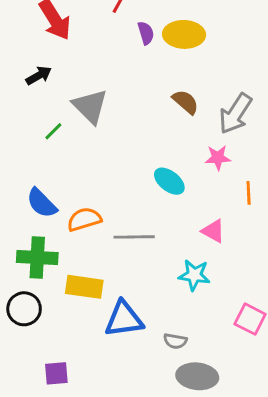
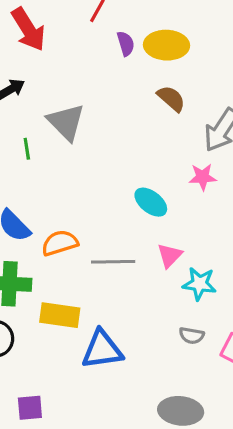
brown semicircle: (185, 102) -> (171, 98), moved
green line: (53, 131) -> (27, 149), turned -54
pink triangle: (213, 231) -> (170, 255), moved, turned 45
cyan star: (194, 275) -> (199, 284), moved
gray semicircle: (175, 341) -> (192, 336), moved

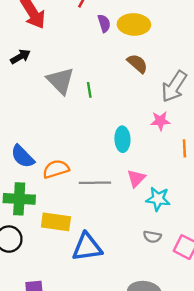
green line: (27, 149) -> (89, 90), moved
cyan ellipse: (151, 202) -> (122, 139), turned 50

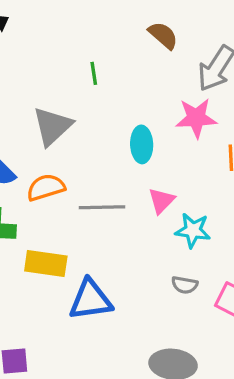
gray triangle: (61, 81) -> (52, 126), moved, turned 32
pink star: (160, 121) -> (196, 118), size x1.4

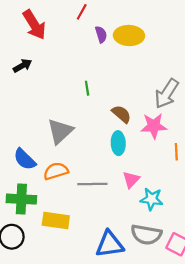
brown semicircle: (163, 35) -> (121, 114), moved
green line: (94, 73) -> (87, 88), moved
gray semicircle: (185, 285) -> (146, 235), size x1.8
blue triangle: (90, 300) -> (110, 244), moved

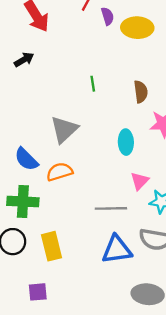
purple semicircle: (101, 34) -> (108, 16), moved
brown semicircle: (121, 114) -> (141, 92), moved, turned 42
gray line: (92, 184) -> (111, 208), moved
yellow rectangle: (56, 221) -> (51, 246), moved, turned 68

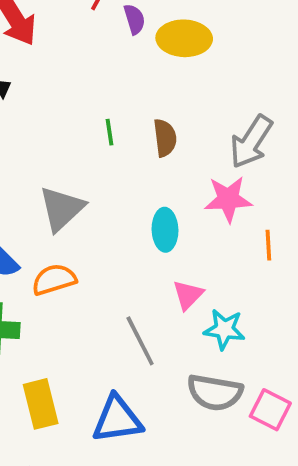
brown semicircle: (141, 92) -> (165, 138), moved
gray line: (111, 208) -> (140, 341), turned 64
blue triangle: (117, 250) -> (117, 419), moved

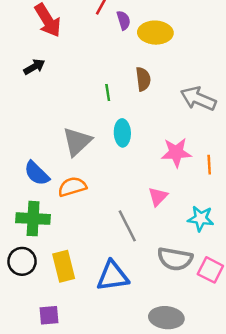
brown semicircle: (165, 138) -> (143, 79), moved
gray arrow: (251, 142) -> (198, 99), turned 80
pink star: (228, 199) -> (176, 152), moved
cyan ellipse: (165, 230) -> (122, 133), moved
cyan star: (224, 329) -> (201, 219), moved

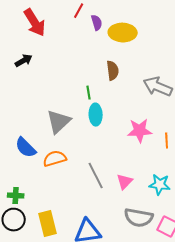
green line: (108, 93) -> (89, 93), moved
pink triangle: (158, 197) -> (125, 182), moved
green cross: (33, 219) -> (16, 196), moved, size x0.6
gray line: (127, 226) -> (96, 176), moved

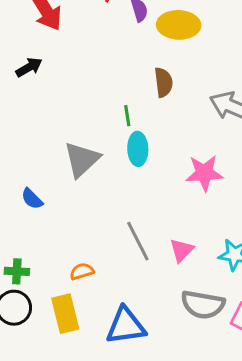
blue semicircle: (26, 148) -> (32, 199), size x0.7
orange semicircle: (55, 159) -> (82, 271), moved, size x0.7

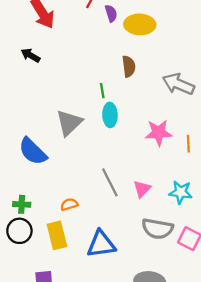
black arrow: (29, 67) -> (30, 55), turned -120
blue semicircle: (32, 199) -> (33, 151), size x1.8

